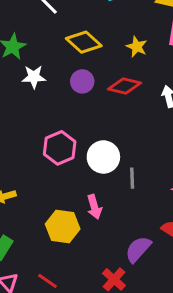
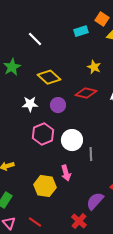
yellow diamond: (84, 42) -> (49, 77), moved
white star: (34, 77) -> (30, 104), moved
purple circle: (82, 81) -> (58, 105), moved

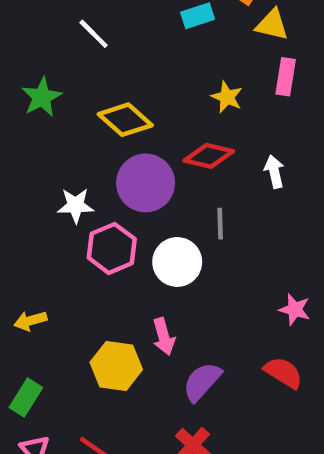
white star: (30, 104) -> (76, 206), moved
purple circle: (58, 105) -> (146, 183), size x1.6
gray line: (91, 154) -> (220, 224), moved
purple semicircle: (95, 201) -> (202, 382), moved

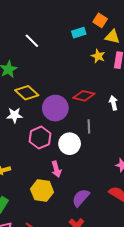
yellow star: (227, 97) -> (98, 56), moved
yellow diamond: (125, 120) -> (27, 93), moved
white star: (76, 206) -> (15, 115), moved
pink arrow: (164, 337) -> (56, 169), moved

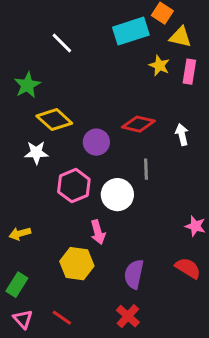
cyan rectangle: (79, 33) -> (131, 31), size x1.6
purple circle: (55, 108) -> (96, 142), size x0.7
purple semicircle: (81, 198) -> (134, 274), turned -30

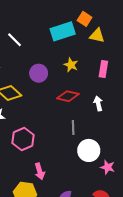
yellow star: (159, 66) -> (71, 65), moved
pink rectangle: (189, 72) -> (103, 69), moved
purple circle: (96, 142) -> (39, 73), moved
white circle: (117, 195) -> (89, 150), moved

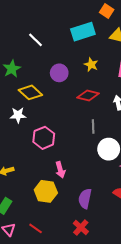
orange square: (85, 19) -> (107, 11), moved

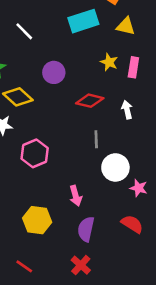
yellow star: (91, 65) -> (109, 62), moved
pink arrow: (60, 170) -> (76, 196), moved

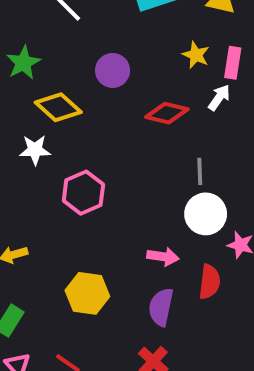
white arrow: (127, 110) -> (219, 98), moved, turned 48
gray line: (96, 139) -> (200, 171), moved
pink arrow: (76, 196) -> (163, 257), moved, turned -66
red semicircle: (132, 224) -> (209, 282), moved, turned 65

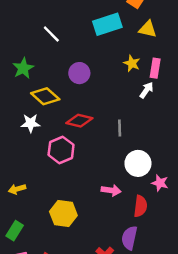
red diamond: (167, 113) -> (79, 121), moved
gray line: (200, 171) -> (120, 128), moved
purple semicircle: (161, 307) -> (129, 238), moved

